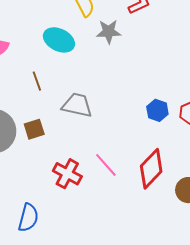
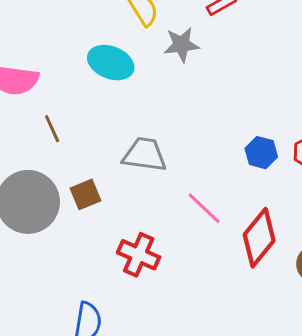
brown line: (37, 81) -> (52, 129), moved
pink line: (106, 165) -> (204, 208), moved

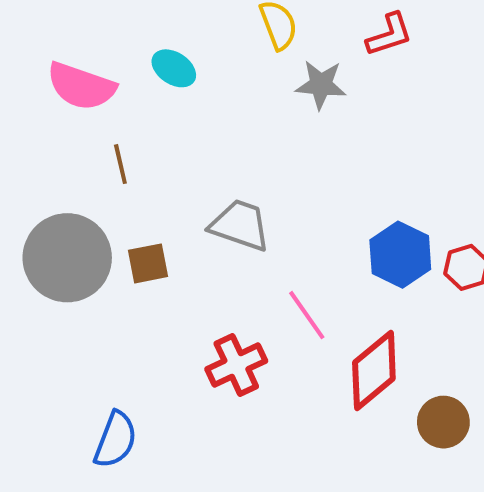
cyan ellipse: (111, 63) -> (174, 68), moved, size x0.7
blue hexagon: (261, 153) -> (400, 255), size x1.4
red cross: (139, 255) -> (236, 365), moved, turned 30

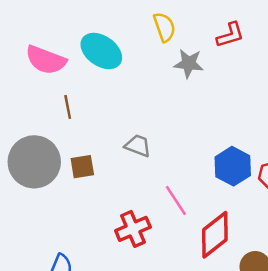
cyan ellipse: (174, 68) -> (101, 51), size x1.6
gray trapezoid: (240, 225) -> (138, 146), size x0.7

